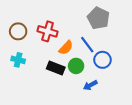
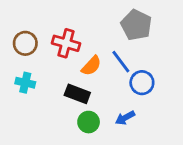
green circle: (76, 66) -> (89, 122), moved

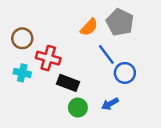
red cross: (66, 43) -> (48, 58), moved
orange semicircle: (91, 66) -> (89, 27), moved

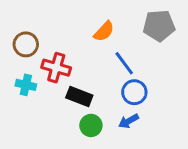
gray pentagon: (120, 22) -> (159, 26), moved, turned -30
blue circle: (125, 73) -> (134, 92), moved

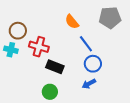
orange semicircle: (104, 31) -> (72, 22), turned 98
cyan cross: (26, 85) -> (11, 50), moved
green circle: (91, 125) -> (50, 92), moved

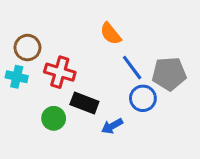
gray pentagon: (110, 18) -> (169, 74), moved
blue arrow: (89, 84) -> (112, 126), moved
green circle: (50, 92) -> (54, 118), moved

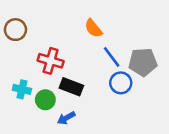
brown circle: (27, 48) -> (15, 30), moved
cyan cross: (17, 77) -> (22, 89), moved
blue arrow: (112, 126) -> (66, 118), moved

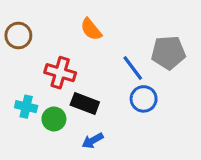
orange semicircle: (93, 28) -> (91, 29), moved
gray pentagon: (143, 62) -> (168, 53), moved
blue arrow: (66, 118) -> (93, 141), moved

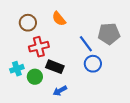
brown circle: (18, 36) -> (28, 23), moved
red cross: (60, 73) -> (39, 47), turned -30
cyan cross: (26, 107) -> (17, 69), turned -32

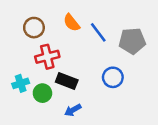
blue line: (86, 44) -> (98, 32), moved

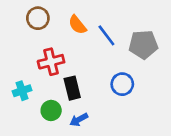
brown circle: (34, 28) -> (38, 18), moved
black rectangle: (67, 81) -> (72, 88), turned 55
green circle: (42, 93) -> (51, 110), moved

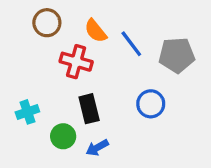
red cross: (51, 62) -> (76, 62), moved, turned 30

